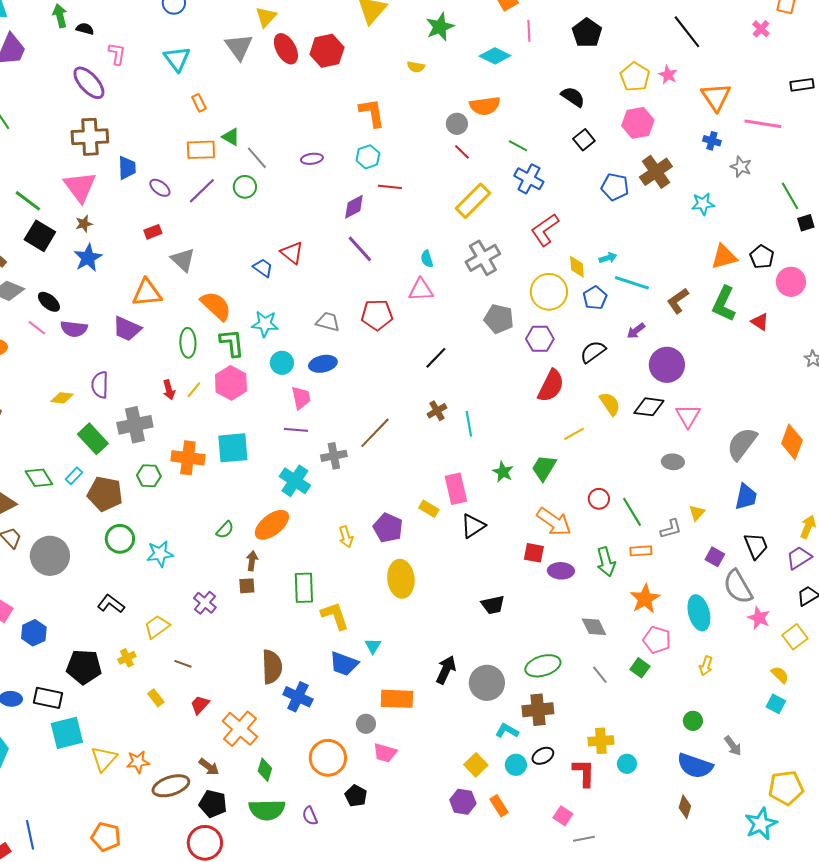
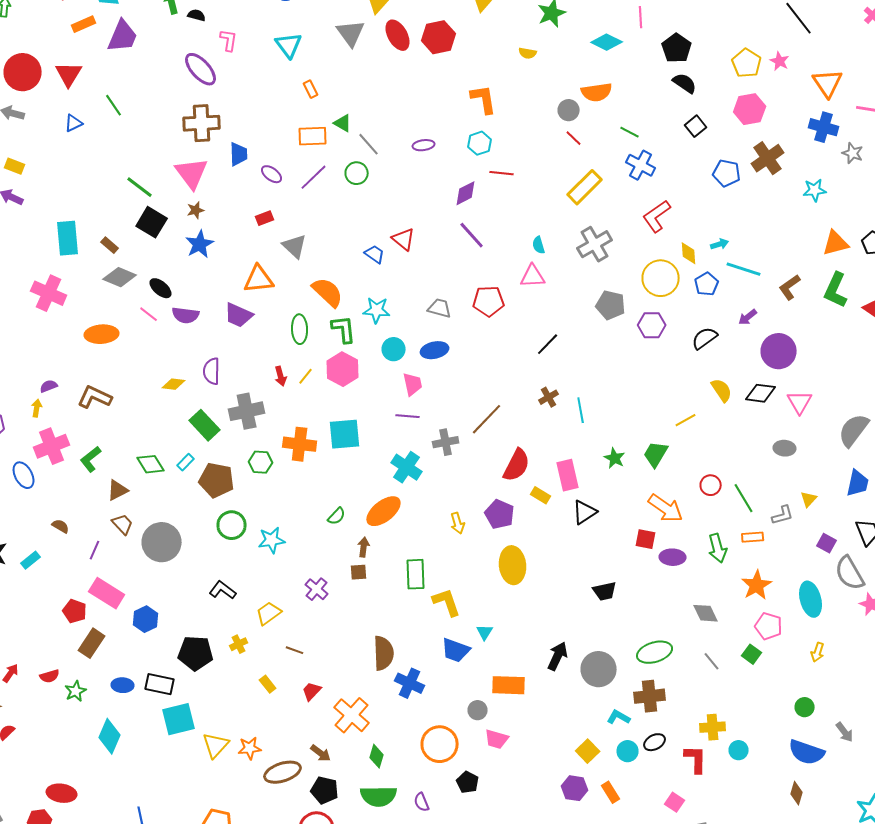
black pentagon: (587, 33) -> (677, 48), moved
blue cross: (712, 141) -> (824, 127), size x1.6
red semicircle: (551, 386) -> (517, 465), moved

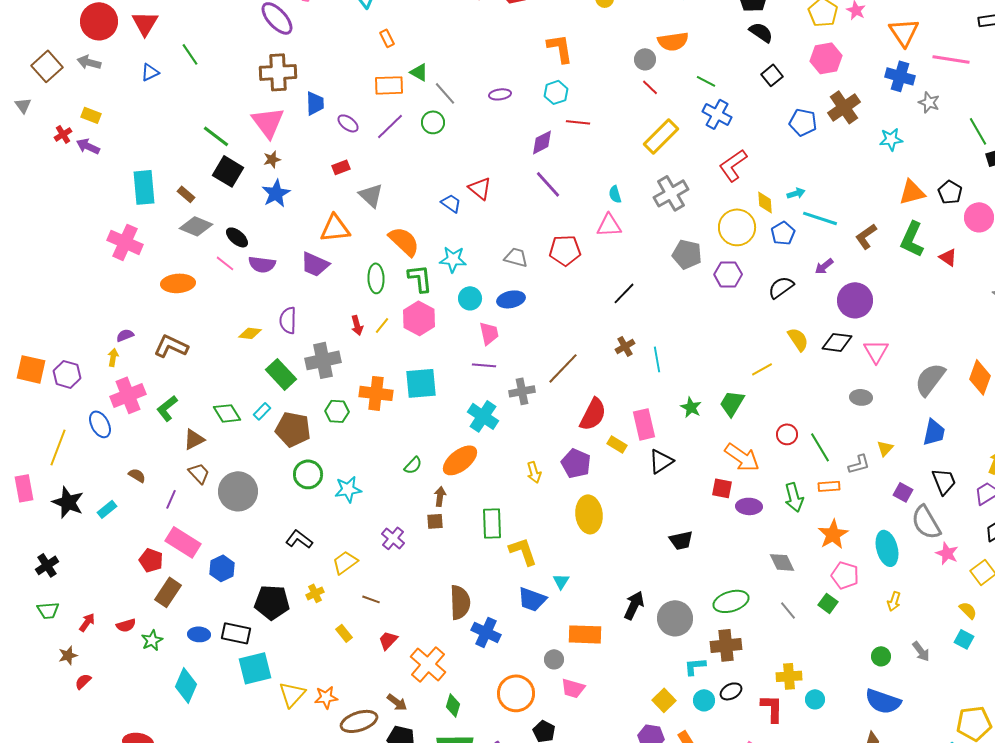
cyan L-shape: (619, 717) -> (695, 666), turned -35
gray arrow: (845, 732) -> (921, 651), moved

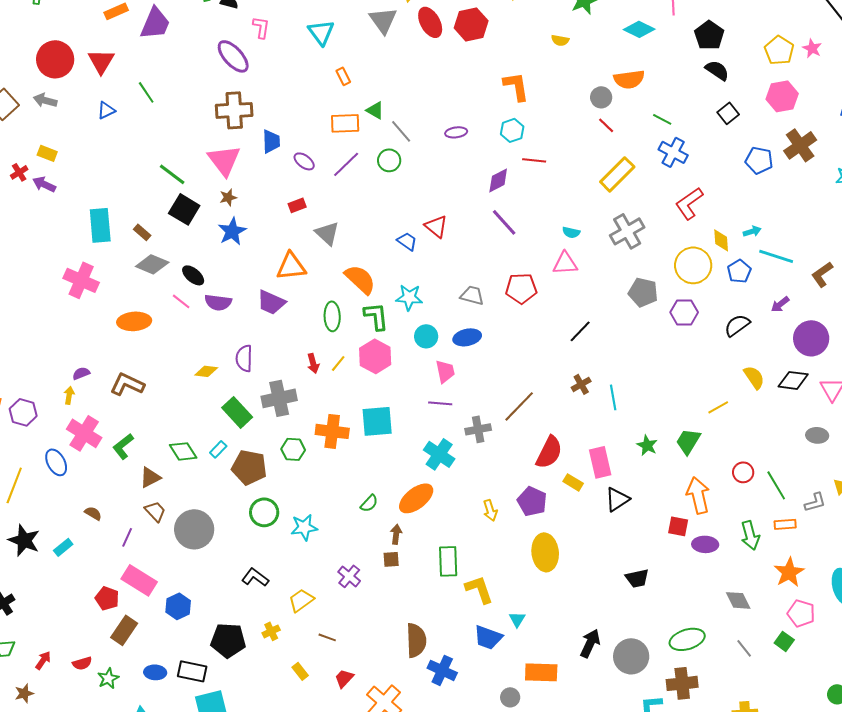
cyan semicircle: (615, 194) -> (571, 232), turned -60
pink cross: (128, 395) -> (84, 433), turned -36
orange arrow: (742, 457) -> (698, 495), turned -138

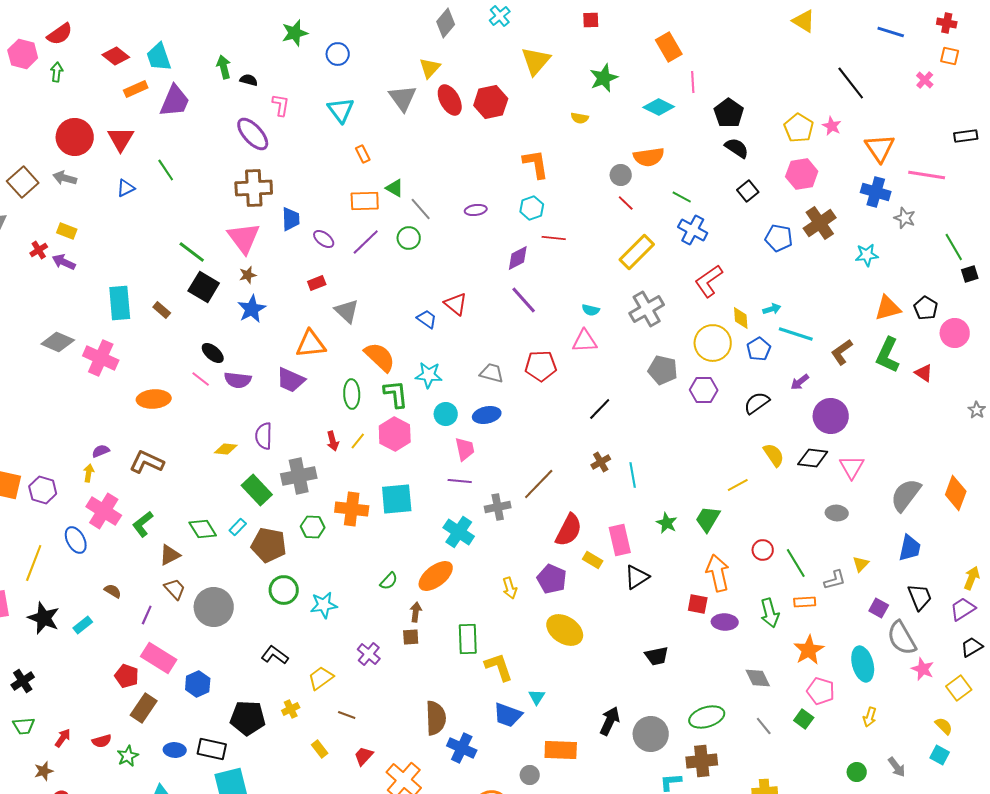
gray diamond: (152, 264) -> (58, 342), moved
yellow ellipse: (545, 552) -> (565, 630), turned -51

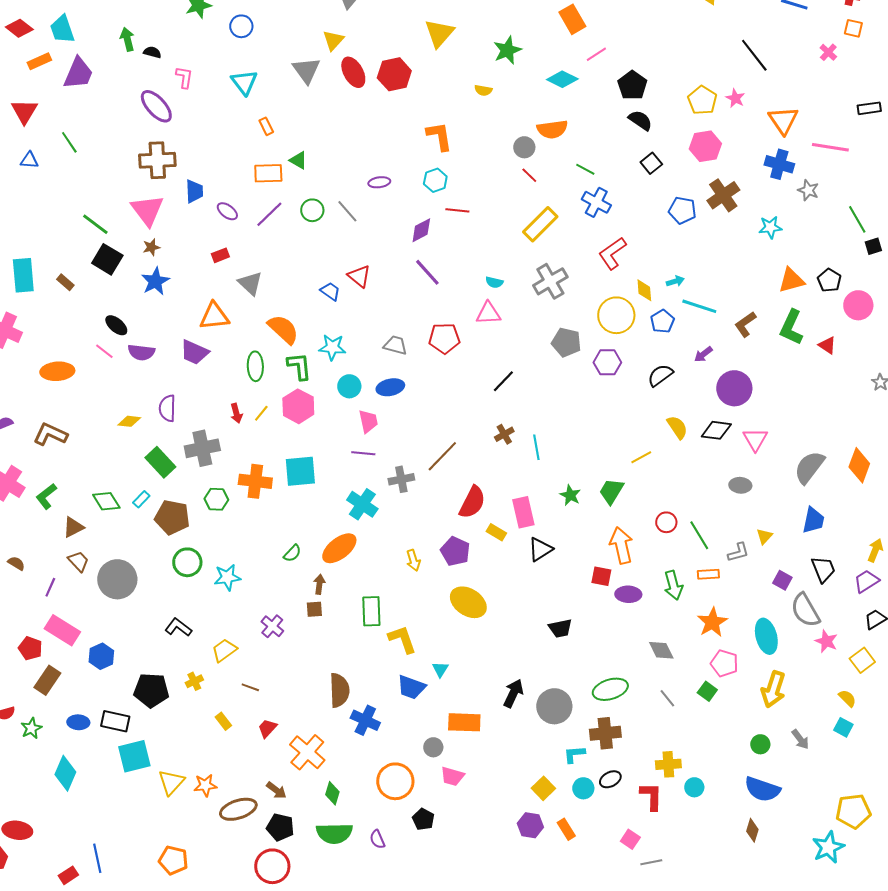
pink line: (693, 82) -> (596, 54), turned 60
blue triangle: (126, 188) -> (29, 160), turned 30
gray line: (421, 209) -> (347, 211), moved
yellow arrow: (870, 717) -> (773, 689), size x1.8

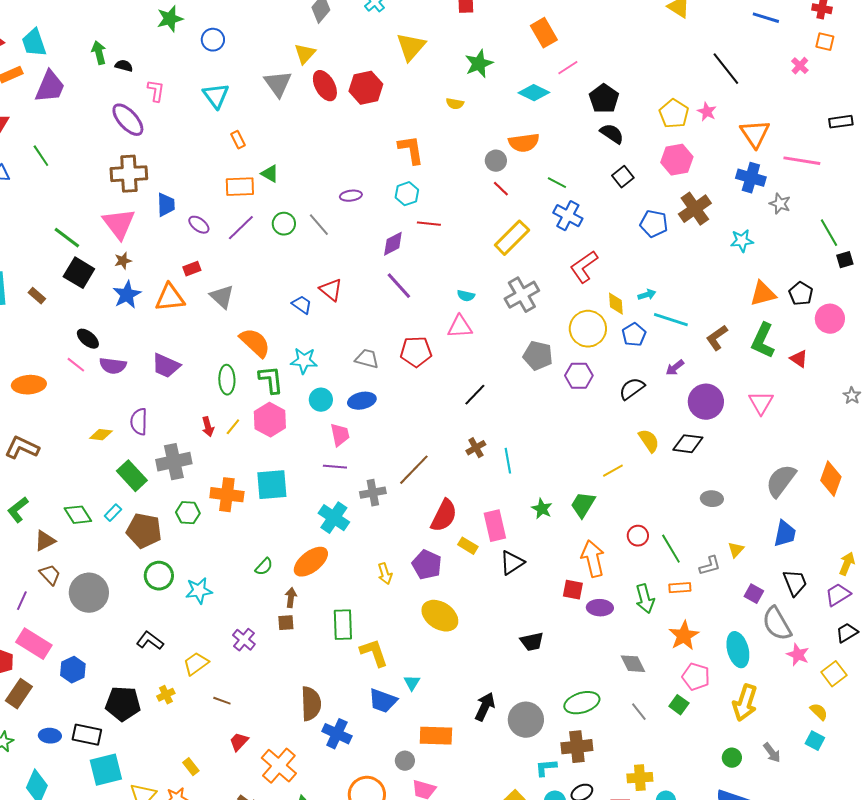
orange triangle: (214, 316) -> (170, 298), moved
pink triangle: (755, 439) -> (761, 403), moved
yellow rectangle: (223, 721) -> (191, 767), moved

